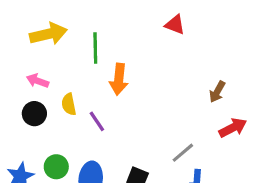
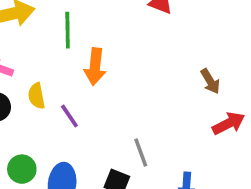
brown arrow: (217, 92) -> (210, 81), turned -60
gray line: (183, 153) -> (141, 153), moved, turned -70

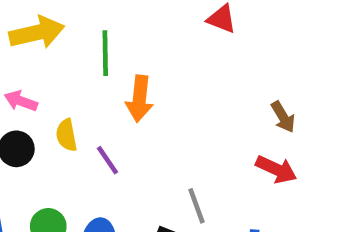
red arrow: (229, 123) -> (276, 169), moved, turned 52

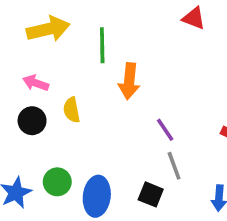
purple line: (108, 160) -> (165, 130), moved

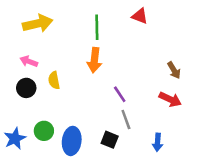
green line: (102, 45) -> (97, 27), moved

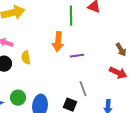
green line: (97, 27) -> (71, 16), moved
purple line: (120, 94) -> (77, 56), moved, turned -64

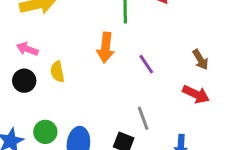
purple line: (77, 56) -> (146, 64), moved, turned 64

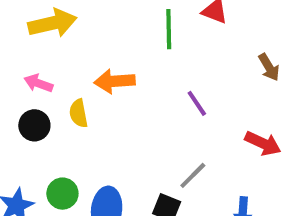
orange arrow: (106, 48) -> (115, 81), moved, turned 80
brown arrow: (200, 60) -> (269, 67), moved
gray line: (143, 118) -> (193, 175), turned 65

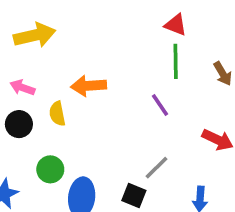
green line: (169, 29) -> (176, 61), moved
green circle: (62, 194) -> (50, 169), moved

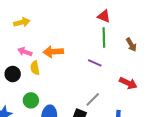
yellow arrow: (35, 35) -> (22, 22), size x0.7
pink arrow: (22, 88) -> (25, 52), moved
purple line: (160, 105) -> (95, 63), turned -32

